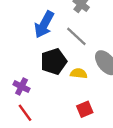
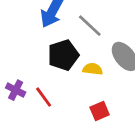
purple cross: (21, 87) -> (16, 90), moved
red line: (25, 113) -> (44, 97), moved

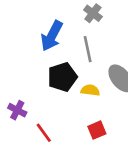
gray line: (90, 26) -> (88, 49), turned 35
red line: (44, 97) -> (44, 133), moved

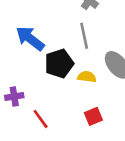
blue arrow: (52, 36) -> (30, 38), moved, turned 100
purple cross: (17, 110) -> (14, 97), turned -36

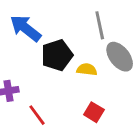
gray line: (84, 36) -> (100, 25), moved
red square: (93, 116) -> (94, 112), turned -36

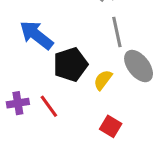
yellow semicircle: (87, 69) -> (103, 80), turned -60
red line: (37, 115) -> (49, 106), moved

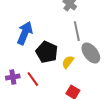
blue arrow: (36, 35) -> (25, 33), turned 75
black pentagon: (70, 64) -> (47, 52), turned -30

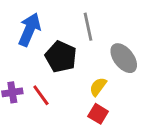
gray line: (77, 31) -> (88, 27), moved
yellow semicircle: (68, 62) -> (98, 87), moved

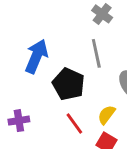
red line: (41, 95) -> (74, 123), moved

